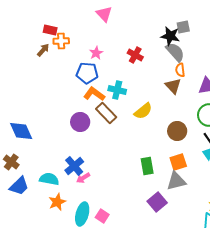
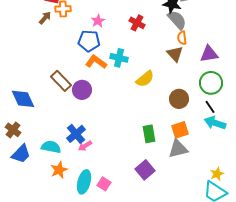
brown rectangle: (106, 113) -> (61, 81), moved
purple square: (157, 202) -> (145, 170), moved

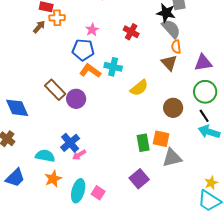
orange square: (180, 130) -> (161, 139), moved, turned 30
blue trapezoid: (21, 154) -> (15, 178), moved

